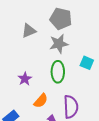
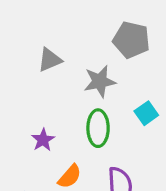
gray pentagon: (61, 19) -> (131, 40), moved
cyan square: (87, 63) -> (146, 113), turned 32

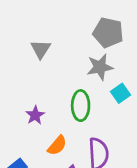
gray triangle: (50, 60) -> (41, 49), turned -35
gray star: (100, 81) -> (100, 67), moved

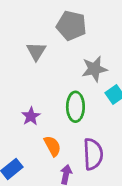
gray pentagon: (108, 33) -> (71, 26), moved
orange semicircle: (57, 146) -> (52, 146), turned -70

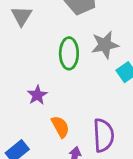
gray triangle: (36, 51) -> (22, 16), moved
green ellipse: (75, 107) -> (69, 53), moved

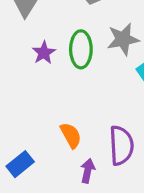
purple star: (37, 95) -> (44, 53), moved

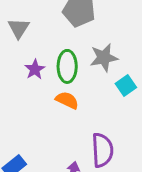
orange semicircle: (71, 135) -> (67, 100), moved, turned -35

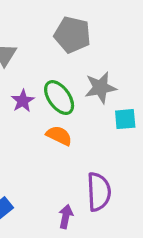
green ellipse: (67, 66) -> (59, 98), turned -36
cyan square: (126, 86) -> (125, 119), turned 30

